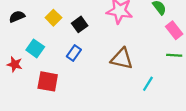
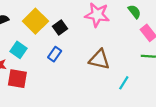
yellow square: (53, 18) -> (35, 21), size x1.6
red square: (48, 81) -> (17, 79), moved

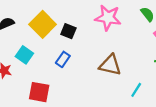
black square: (60, 28) -> (68, 31), turned -32
red square: (17, 79) -> (39, 92), moved

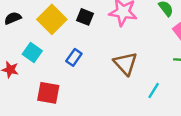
black square: (68, 31) -> (85, 17), moved
brown triangle: (110, 65) -> (125, 64), turned 35

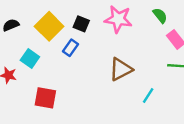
blue rectangle: (74, 57) -> (71, 48), moved
brown triangle: (125, 64) -> (121, 69), turned 45

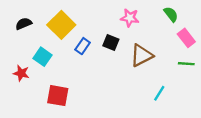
pink star: (118, 19) -> (130, 18), size x0.7
black square: (81, 24) -> (111, 43), moved
brown triangle: (121, 69) -> (141, 55), moved

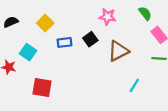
yellow square: (61, 25) -> (45, 23), size x0.7
black square: (111, 43) -> (90, 39), turned 32
blue rectangle: (83, 46) -> (65, 42), turned 48

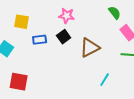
pink star: (108, 17) -> (67, 16), moved
yellow square: (45, 23) -> (22, 22), turned -35

